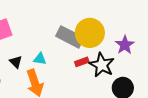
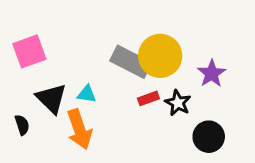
black triangle: (16, 62) -> (51, 98), size x1.6
black star: (102, 65) -> (178, 103), size x0.7

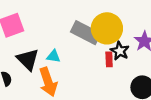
red rectangle: (148, 98) -> (109, 59), moved, turned -72
black star: (178, 103) -> (120, 51), moved

